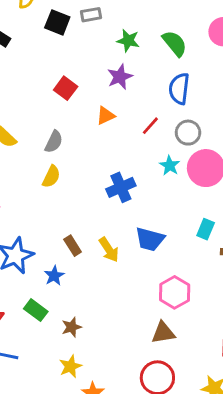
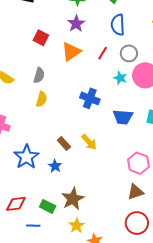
orange triangle: (106, 116) -> (71, 52), size x1.5
blue cross: (121, 187) -> (90, 98), turned -36
blue trapezoid: (150, 239) -> (123, 117), moved
green rectangle: (36, 310) -> (48, 206), moved
brown star: (72, 327) -> (73, 199), size x1.6

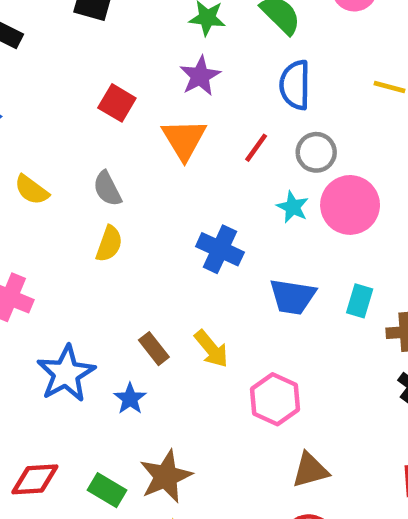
orange triangle: (71, 52) -> (184, 139), turned -30
gray semicircle: (39, 75) -> (107, 189), turned 133
pink hexagon: (138, 163) -> (275, 399), moved

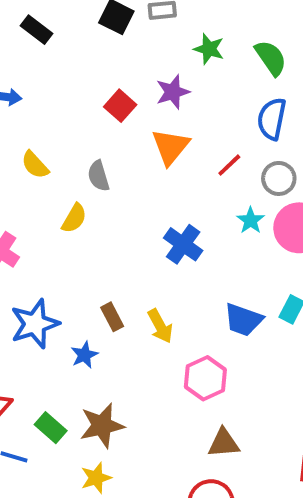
purple star: (200, 76) -> (173, 92), moved
yellow semicircle: (109, 244) -> (74, 218), moved
blue trapezoid: (293, 297) -> (243, 320), moved

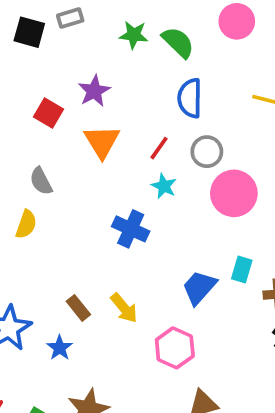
green star: (209, 49) -> (134, 35), moved
cyan star: (251, 220) -> (164, 186), moved
blue trapezoid: (243, 320) -> (199, 287), turned 123

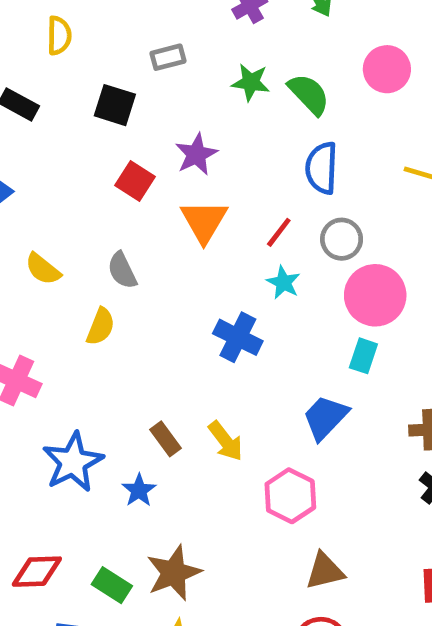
black square: (29, 32) -> (115, 105), moved
cyan rectangle: (242, 270) -> (363, 356), moved

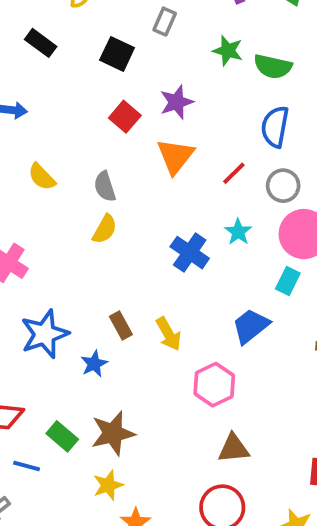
gray rectangle: (168, 57) -> (165, 22), turned -60
green semicircle: (309, 94) -> (273, 66), turned 138
cyan star: (283, 282) -> (238, 232), moved
yellow semicircle: (101, 326) -> (105, 229), moved

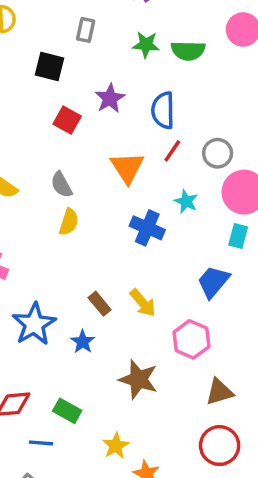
blue semicircle: (275, 127) -> (163, 110), moved
orange triangle: (175, 156) -> (127, 168), moved
brown star: (113, 433) -> (138, 379), moved, turned -30

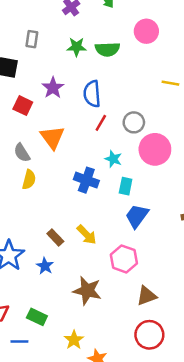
orange triangle: (127, 168) -> (52, 137), moved
cyan rectangle: (238, 236) -> (126, 186), moved

